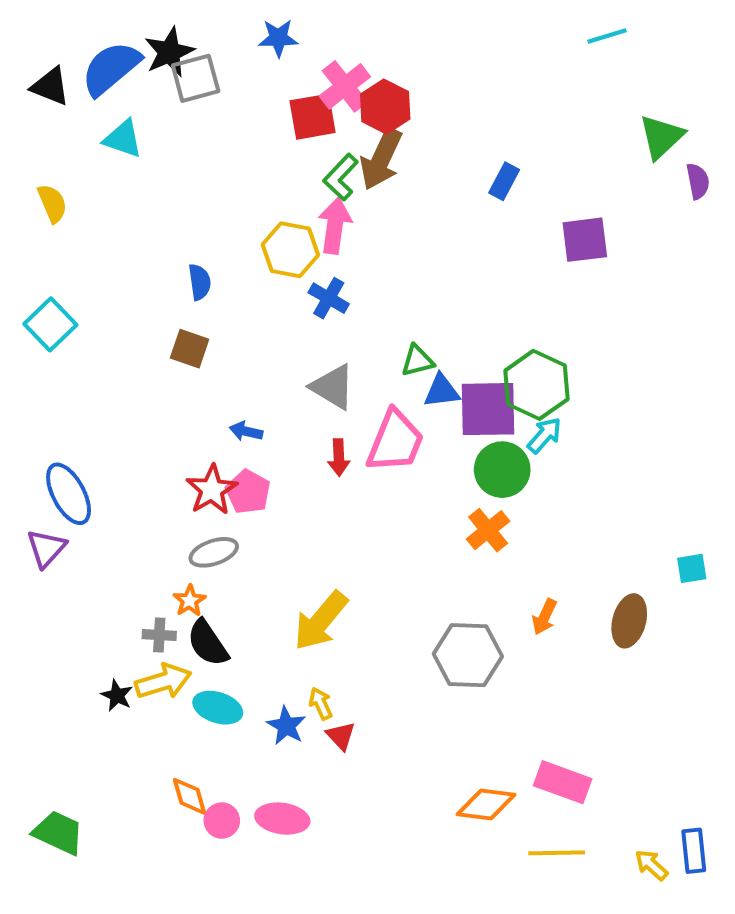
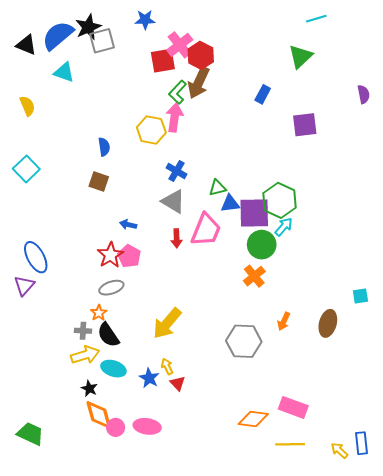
green triangle: (661, 137) -> (301, 56), moved
blue cross: (329, 298) -> (177, 171), moved
black star: (117, 695) -> (89, 389), moved
orange diamond: (190, 796) -> (99, 415), size x1.4

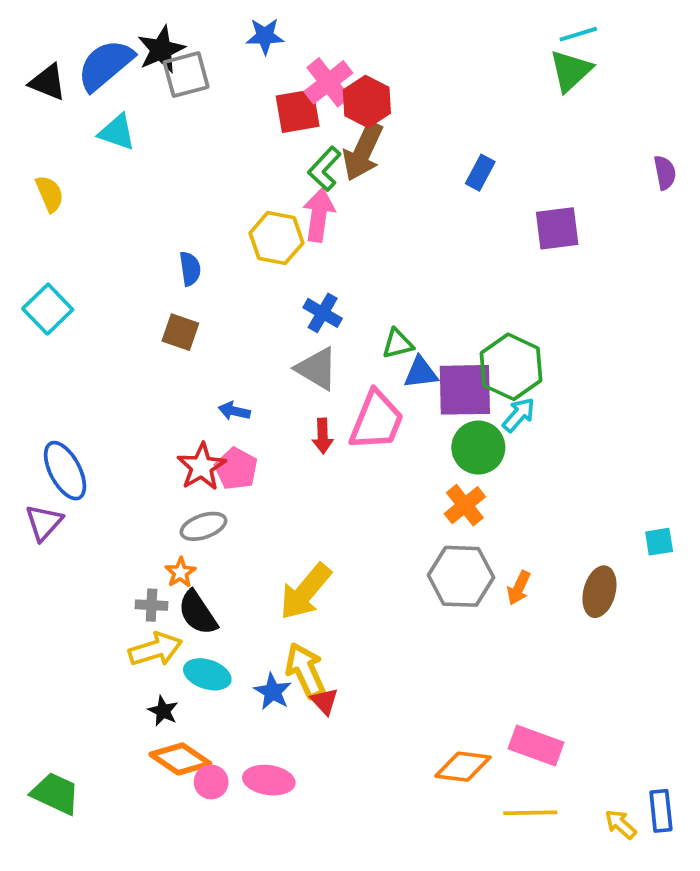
green triangle: (301, 56) -> (571, 71), moved
gray hexagon: (244, 341) -> (461, 576), moved
yellow arrow: (167, 366) -> (305, 671), size x1.8
orange diamond: (99, 415) -> (180, 759), turned -40

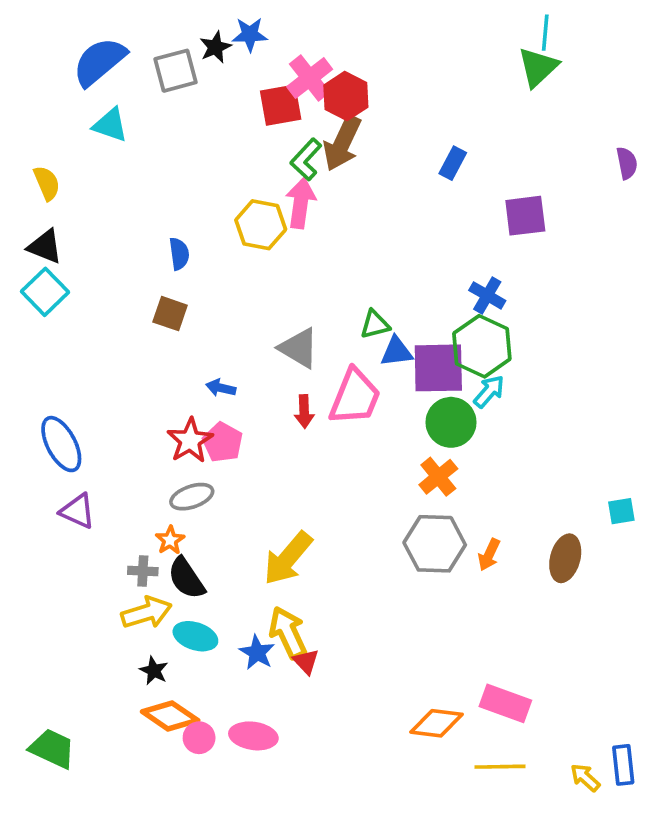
cyan line: (578, 34) -> (545, 33), turned -68
black star: (161, 50) -> (215, 47), moved, size x0.7
black triangle: (48, 82) -> (45, 247), moved
blue cross: (323, 313) -> (487, 295), moved
purple triangle: (44, 522) -> (78, 511), moved, turned -48

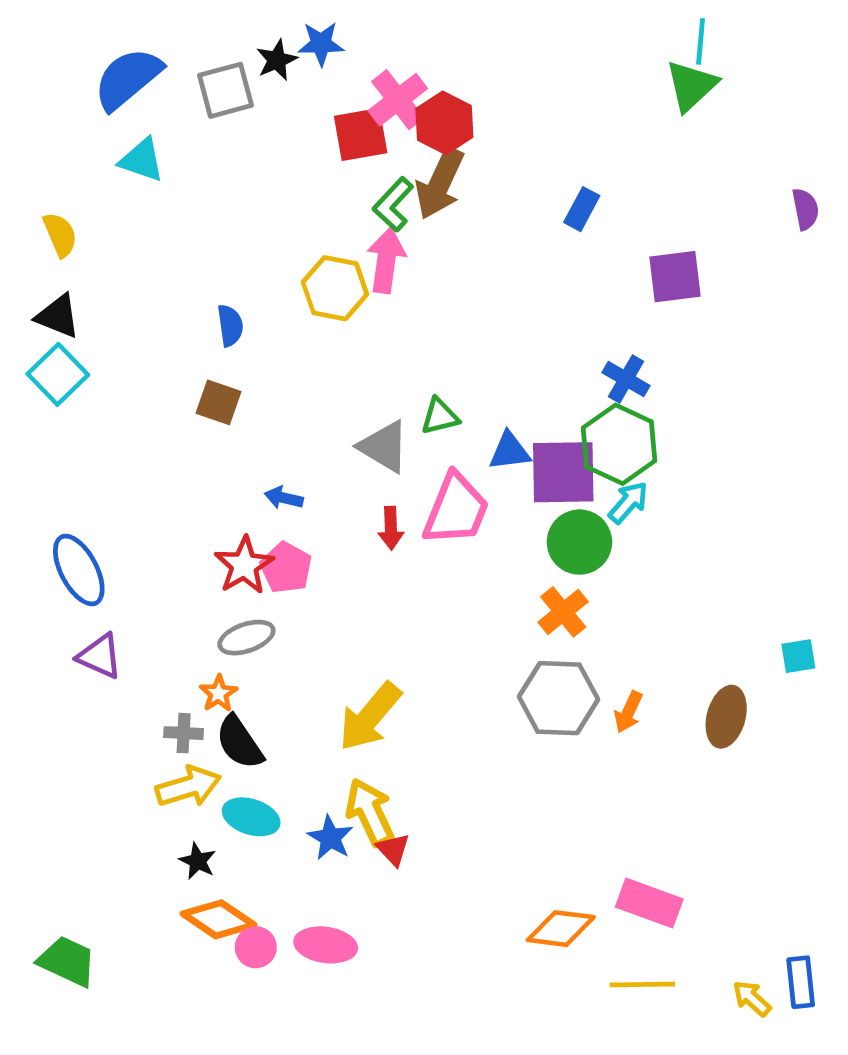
green triangle: (375, 324) -> (440, 416), moved

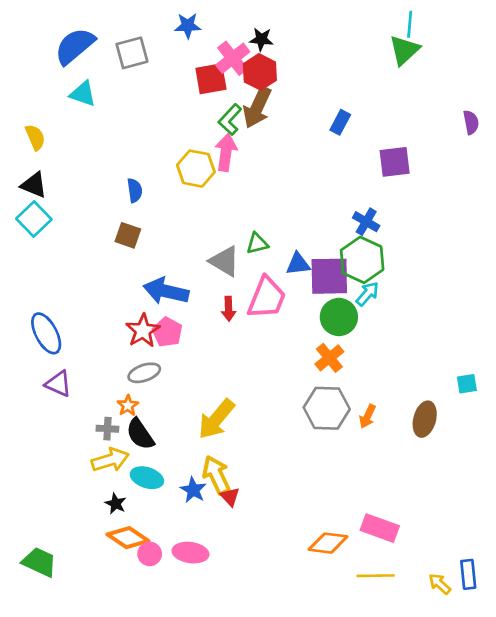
black star: (277, 60) -> (261, 39), moved, turned 30
blue arrow: (284, 498) -> (166, 291), size x2.0

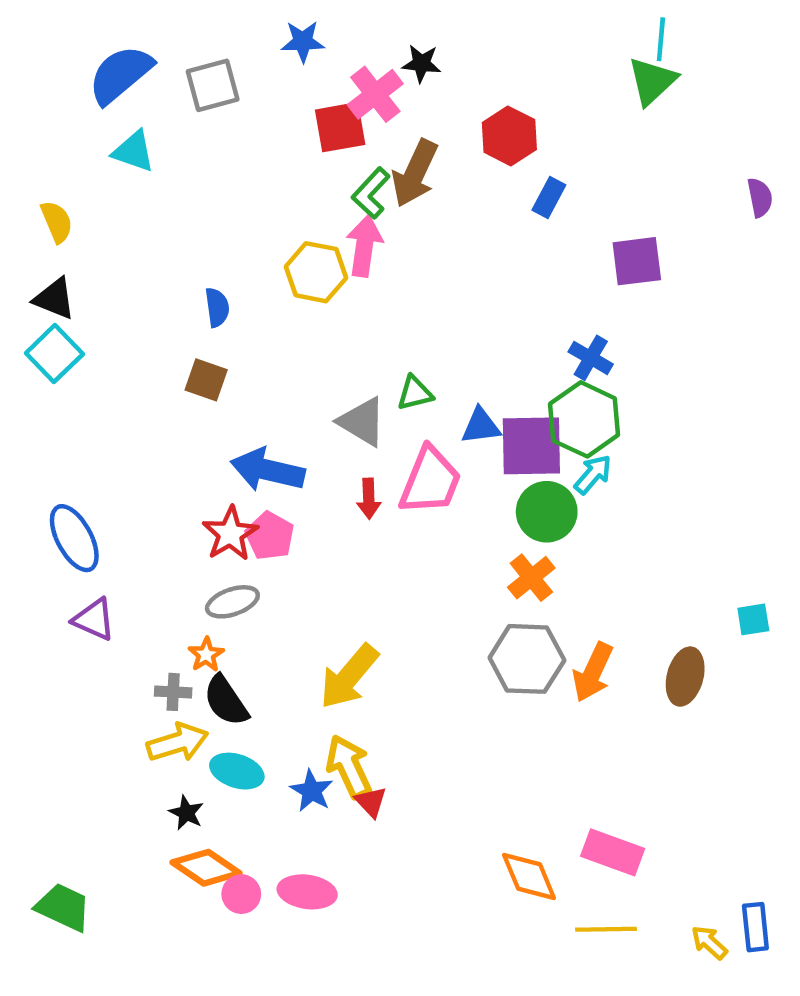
red hexagon: (260, 72) -> (509, 136), moved
orange arrow: (367, 416) -> (593, 672), size x1.5
orange diamond: (328, 543) -> (529, 877), turned 60

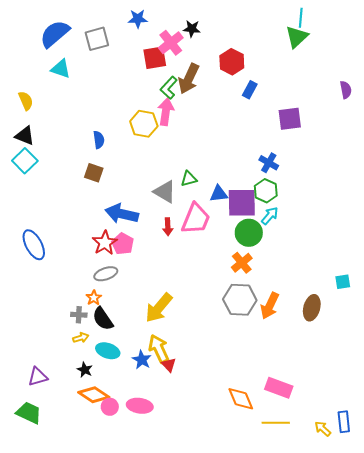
green hexagon: (584, 419) -> (266, 191), size x0.7
purple triangle: (94, 619) -> (38, 377), moved, turned -40
yellow arrow: (178, 742) -> (81, 338), size x0.6

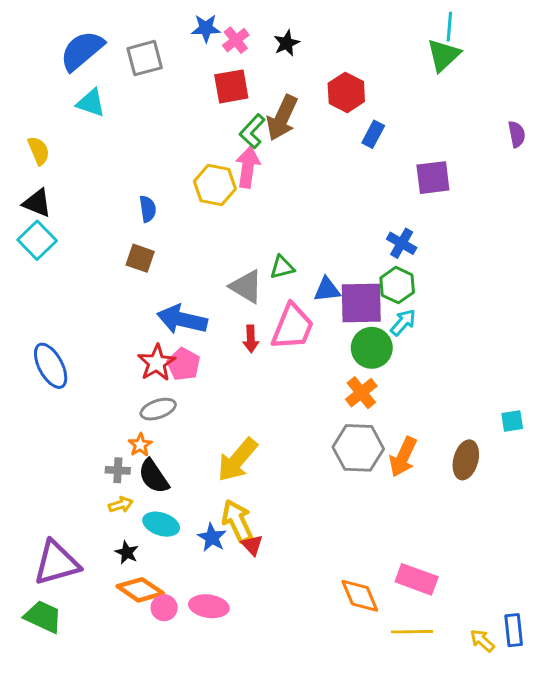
black star: (192, 29) -> (287, 43), turned -30
pink cross: (171, 43) -> (236, 40), moved, size x0.7
purple triangle: (38, 377) -> (57, 563), size x1.6

